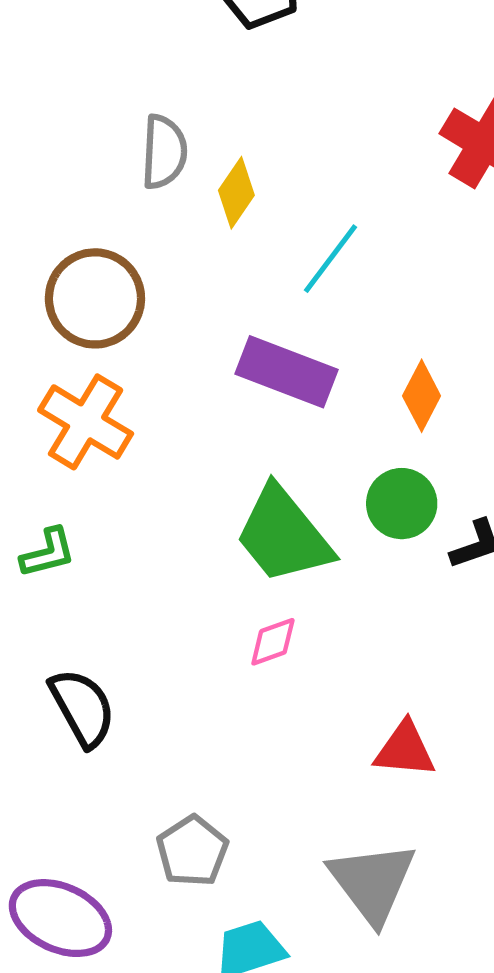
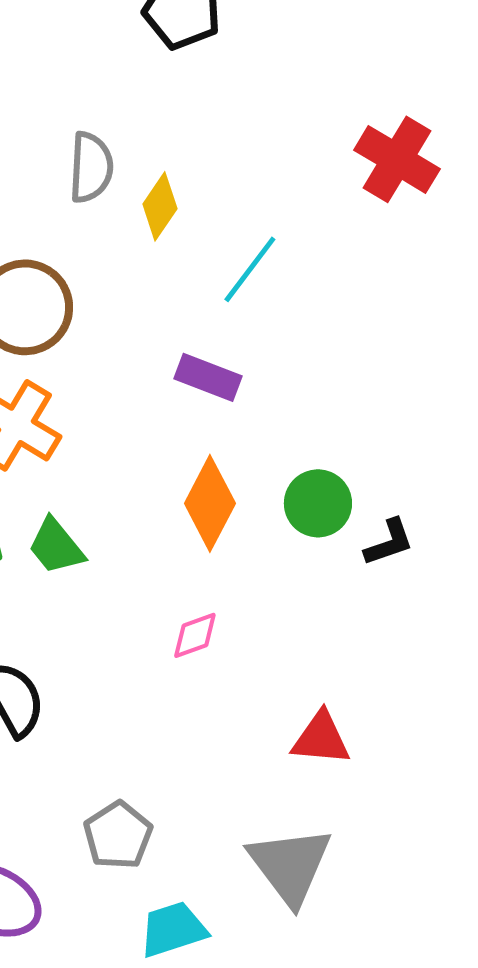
purple rectangle: (287, 372) -> (208, 377), size x0.7
orange diamond: (422, 396) -> (210, 503), moved, size x1.4
green trapezoid: (283, 535) -> (56, 546), moved, size x0.6

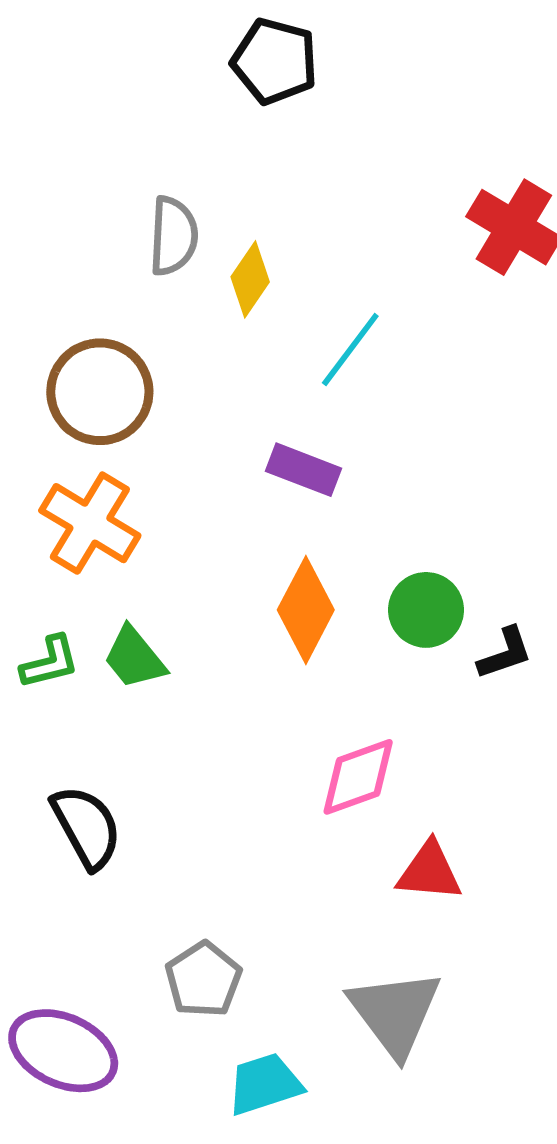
pink diamond: (195, 635) -> (358, 777), moved, size x1.5

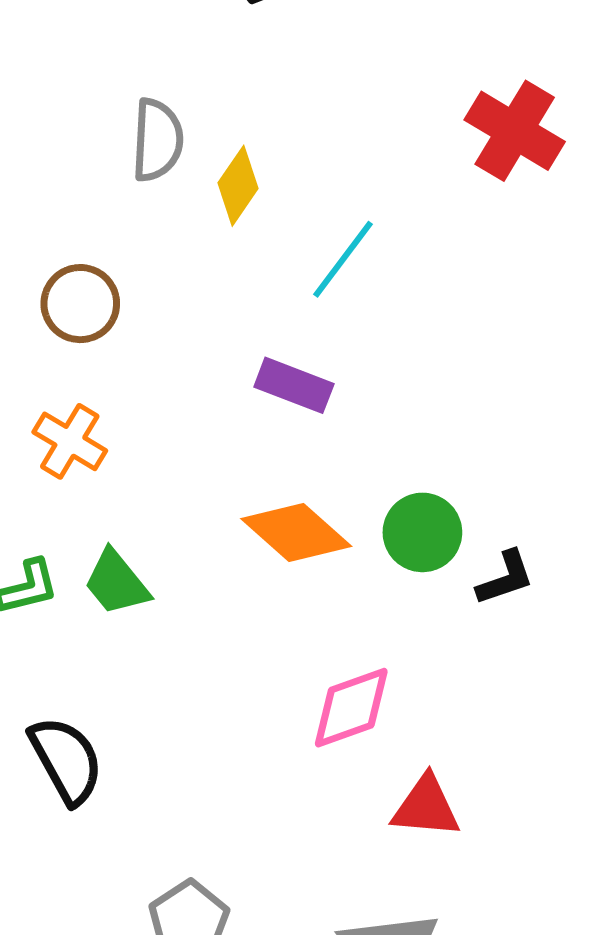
brown circle: (100, 392) -> (80, 304), size x0.7
orange cross: (90, 523) -> (70, 441), size x0.7
orange diamond: (306, 610) -> (296, 532), turned -76

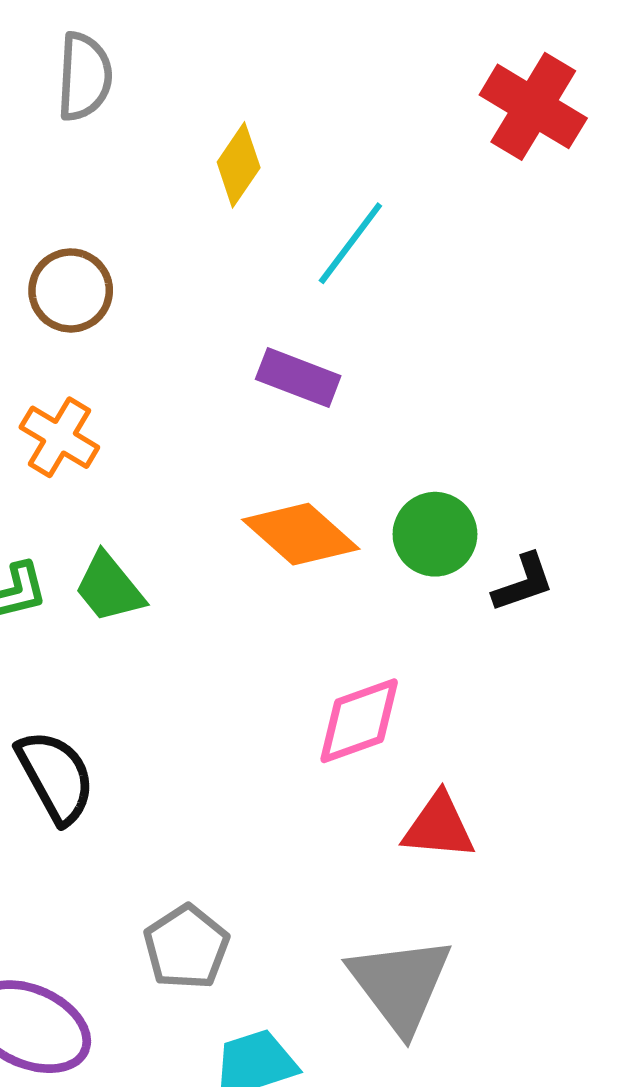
gray semicircle: (157, 140) -> (84, 77), moved

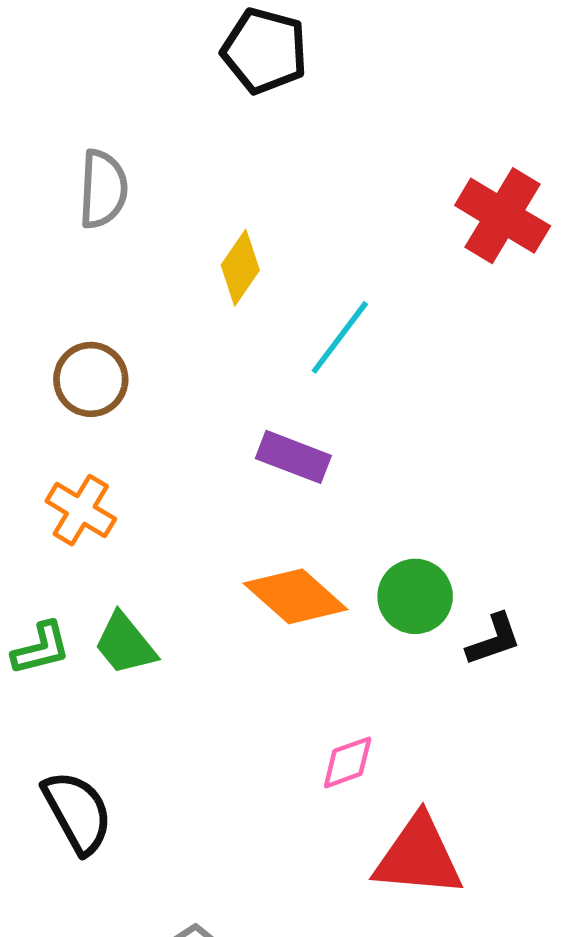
pink diamond: (359, 721) -> (348, 762), size x0.7
red triangle: (439, 826) -> (418, 856), size x1.4

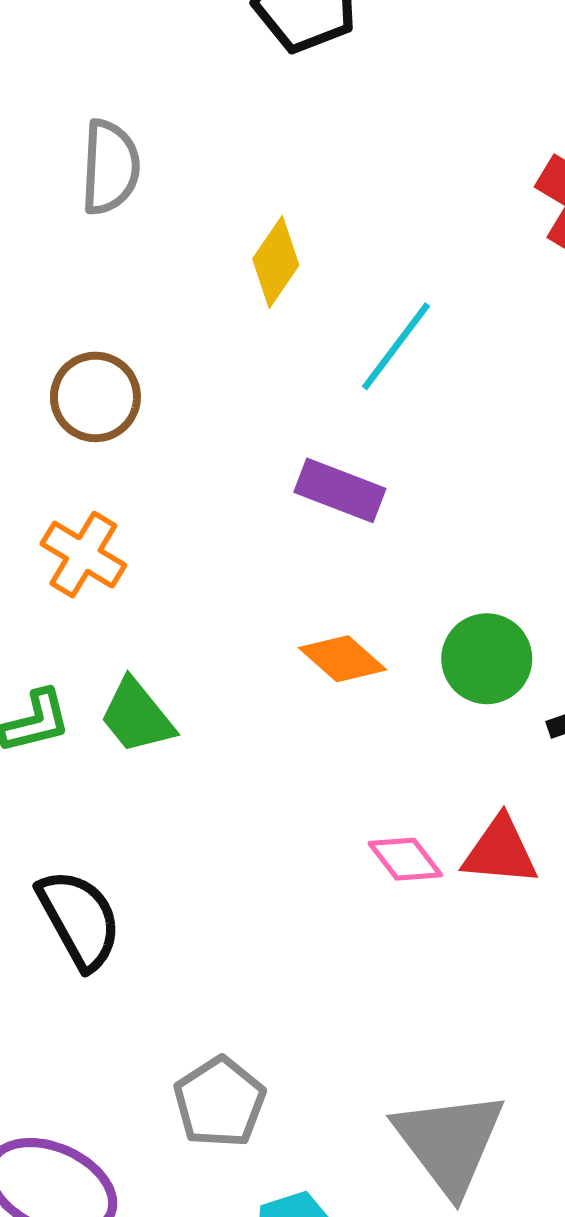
orange diamond: (296, 596) -> (343, 659), size x0.7
pink diamond: (348, 762) -> (405, 859), turned 72
red triangle: (418, 856) -> (500, 851), moved, size x0.7

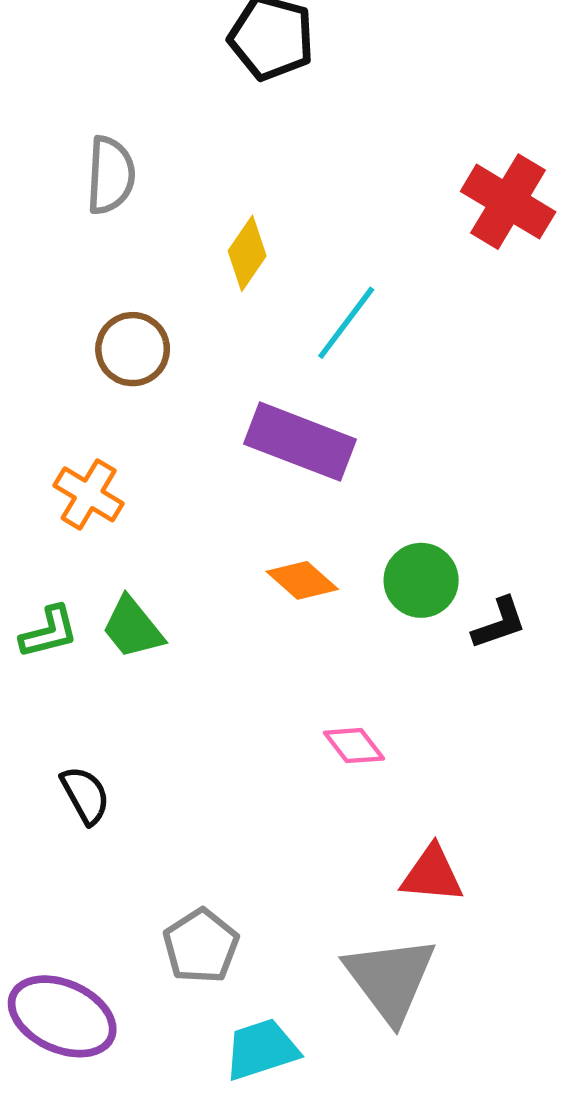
brown circle: (95, 397) -> (133, 349), moved
purple rectangle: (340, 490) -> (300, 442), size x1.5
red triangle: (500, 851) -> (432, 874), moved
black semicircle: (79, 919) -> (85, 795), size x0.7

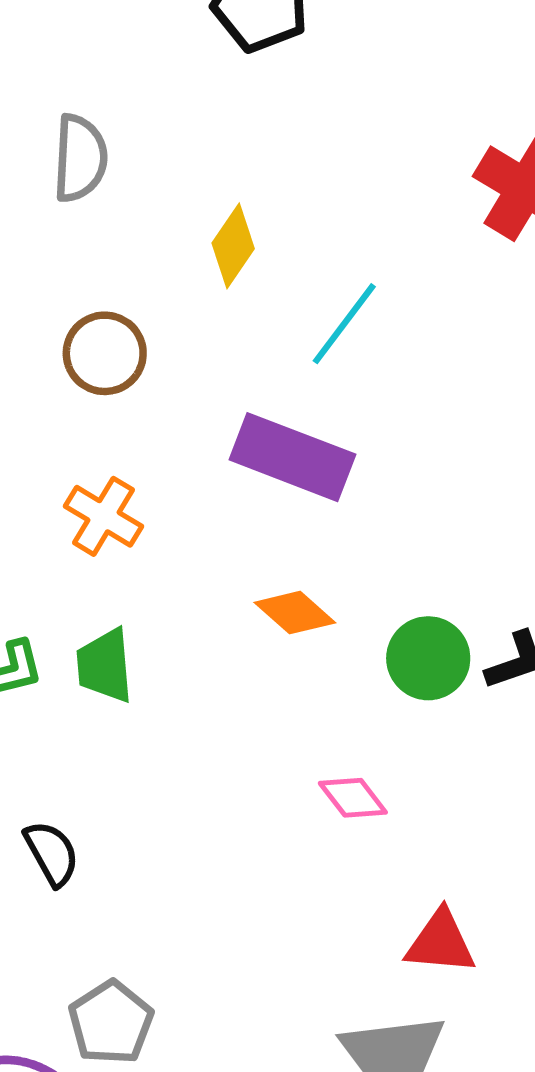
orange cross: (89, 494) -> (103, 516), moved
green circle: (421, 580) -> (428, 658), moved
green trapezoid: (133, 628) -> (105, 666), turned 34
gray pentagon: (201, 946) -> (111, 1023), moved

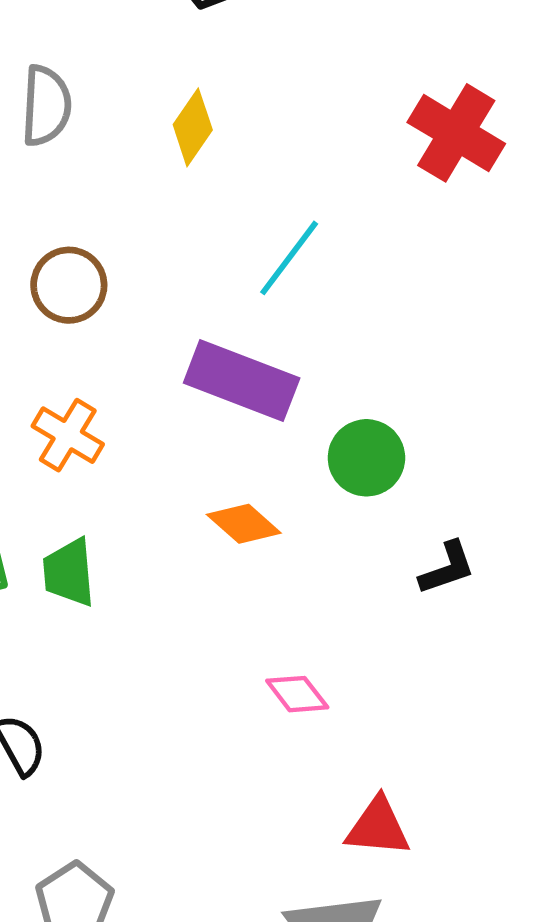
yellow diamond: (233, 246) -> (193, 127), moved
green circle: (428, 658) -> (366, 458), moved

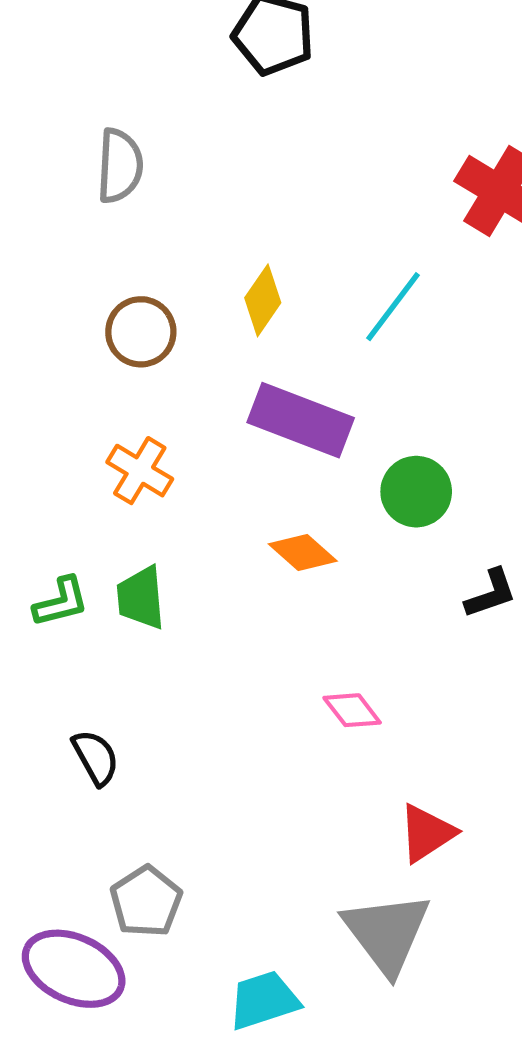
yellow diamond: (193, 127) -> (263, 300), moved
cyan line: (289, 258) -> (393, 307), moved
red triangle: (378, 827) -> (427, 833), turned -38

